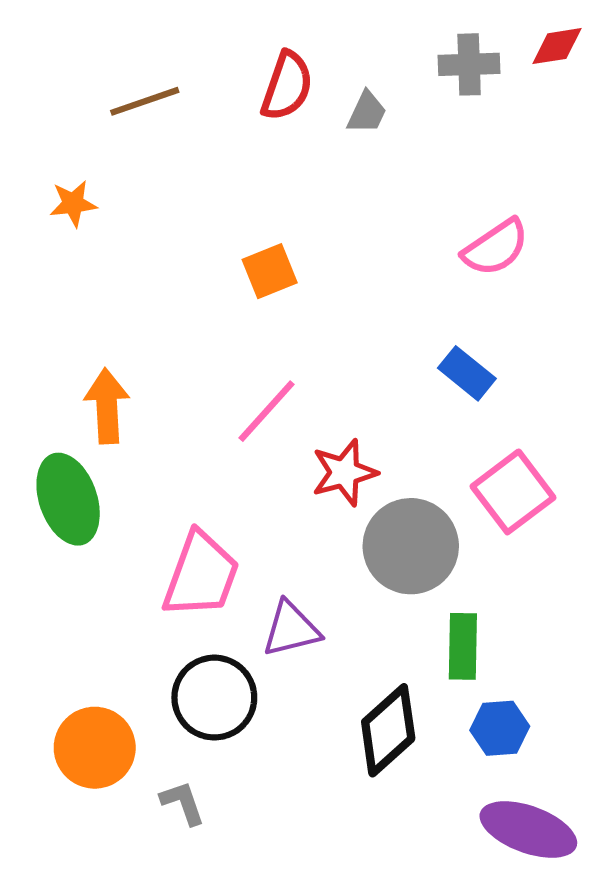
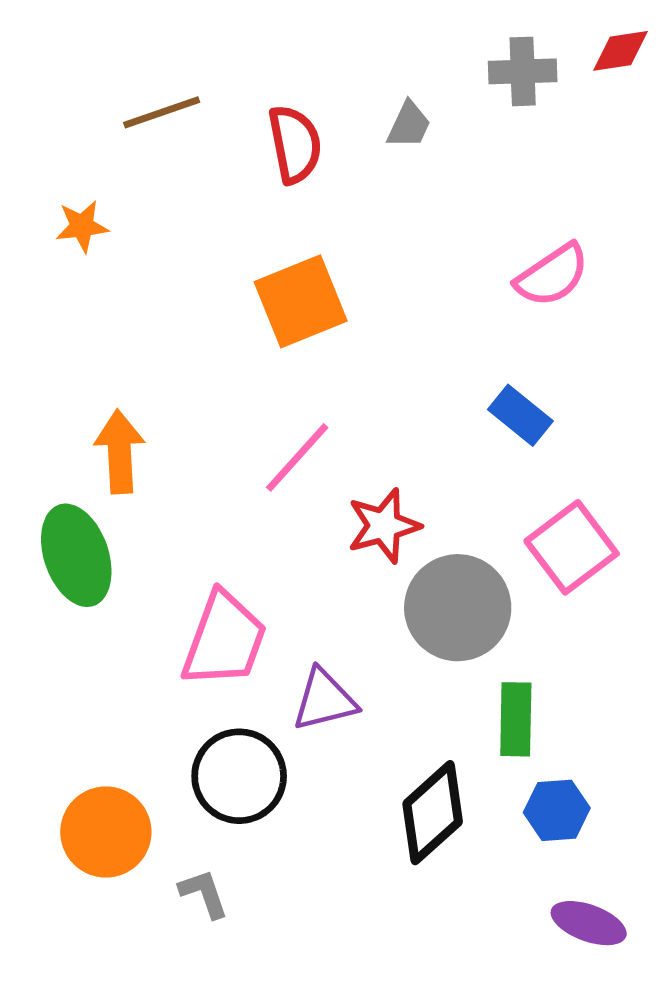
red semicircle: (287, 86) -> (295, 144), moved, turned -30
orange square: (270, 271) -> (301, 301), size x1.5
purple ellipse: (528, 829) -> (589, 923), size x0.7

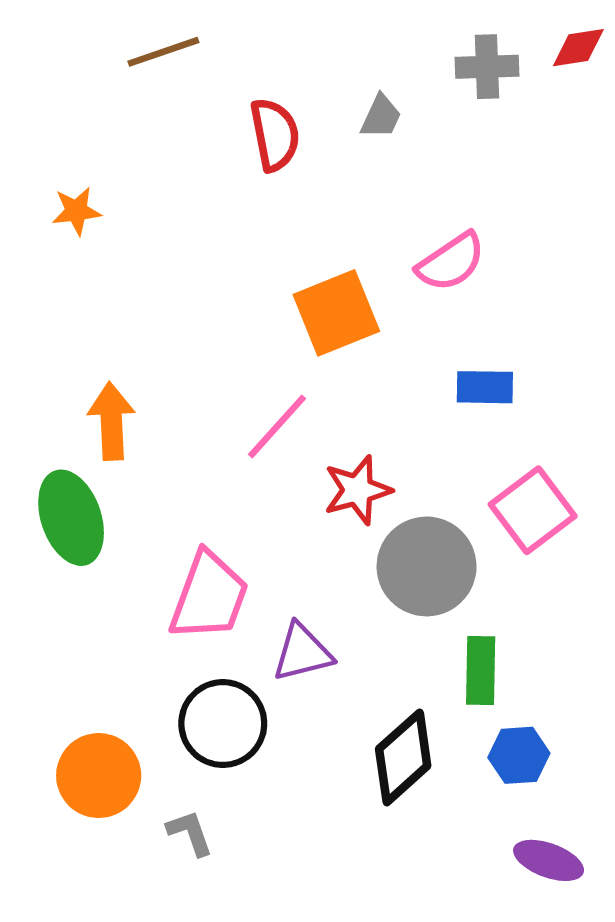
brown line: (162, 112) -> (163, 52), moved
pink semicircle: (552, 275) -> (451, 262), moved
orange square: (301, 301) -> (336, 313), moved
blue rectangle: (520, 415) -> (485, 387), turned -38

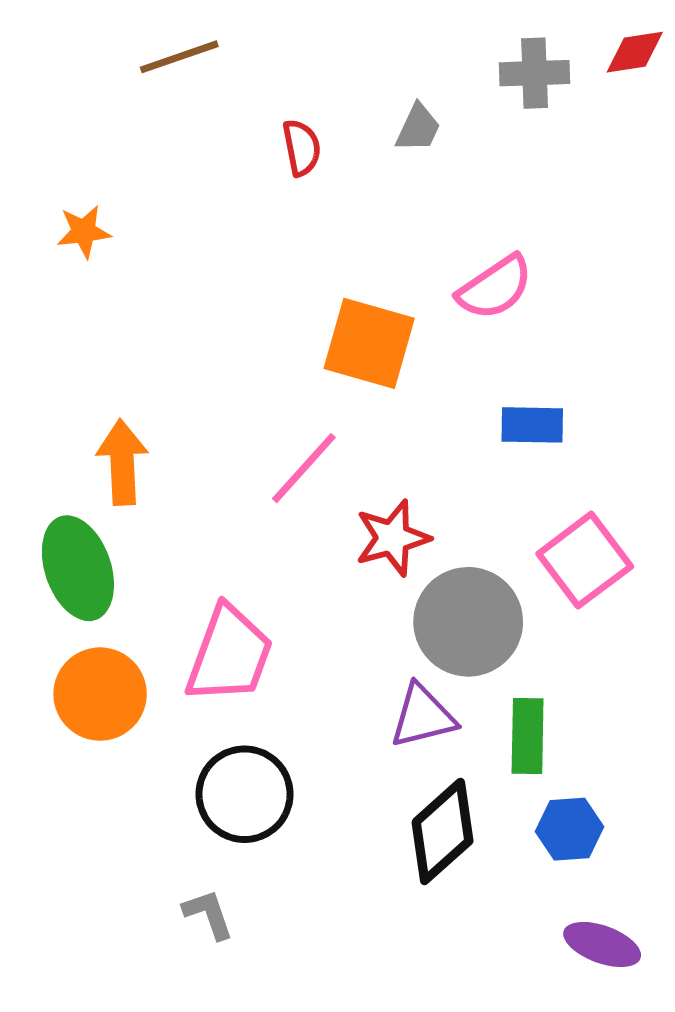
red semicircle: (275, 135) -> (302, 148), size x0.7
orange square: (336, 313) -> (369, 343), turned 38
purple triangle: (302, 652) -> (423, 716), moved
orange circle: (99, 776) -> (100, 694), moved

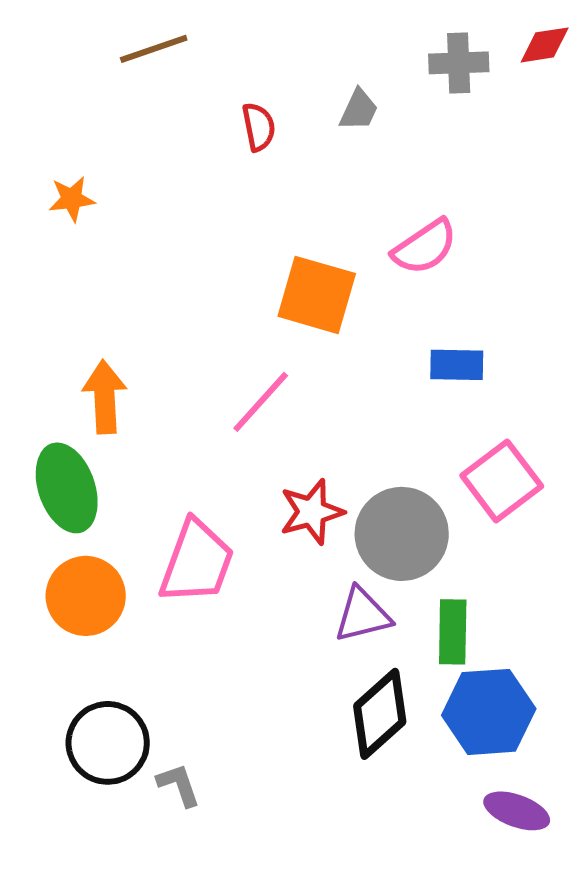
red star: (392, 538) -> (312, 512), moved
black circle: (245, 794) -> (108, 743), moved
blue hexagon: (570, 829) -> (489, 712), size x1.6

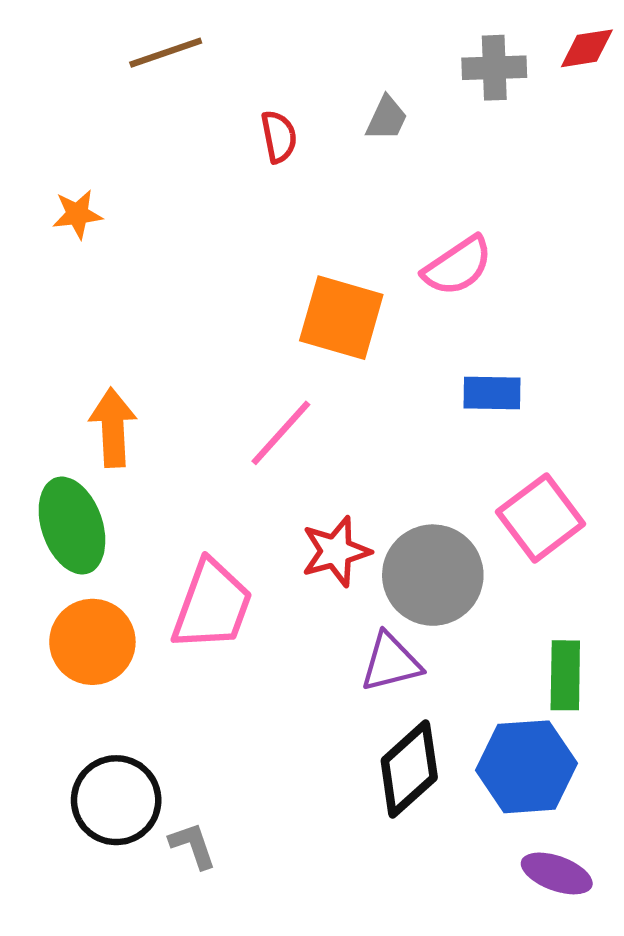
green rectangle: (453, 632) -> (565, 675), moved

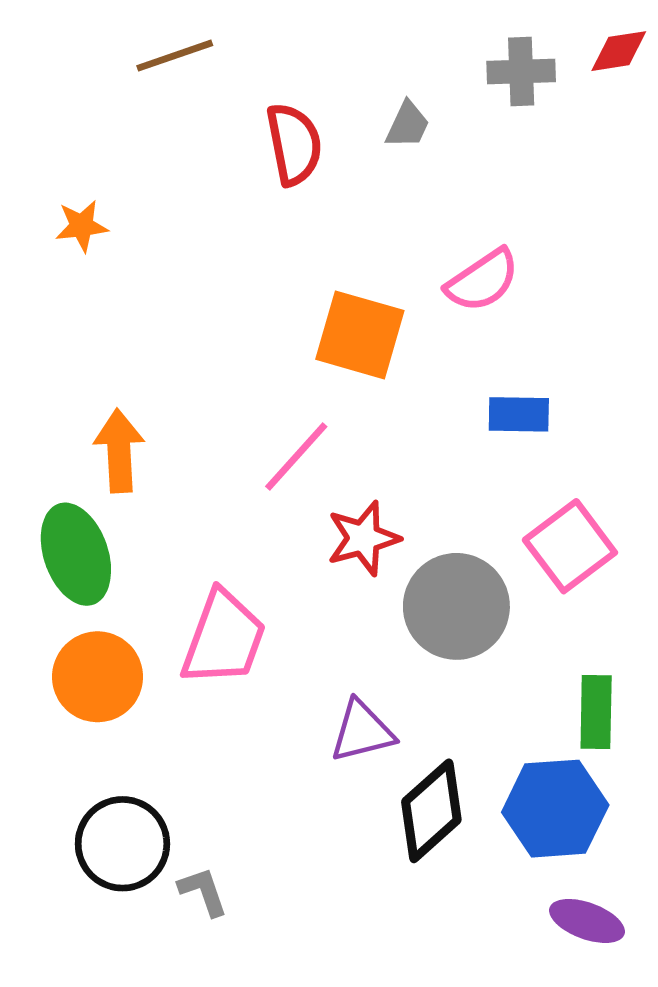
red semicircle: (279, 137) -> (294, 144), size x1.5
red star: (336, 551) -> (363, 538), moved
purple triangle: (391, 662) -> (362, 731), moved

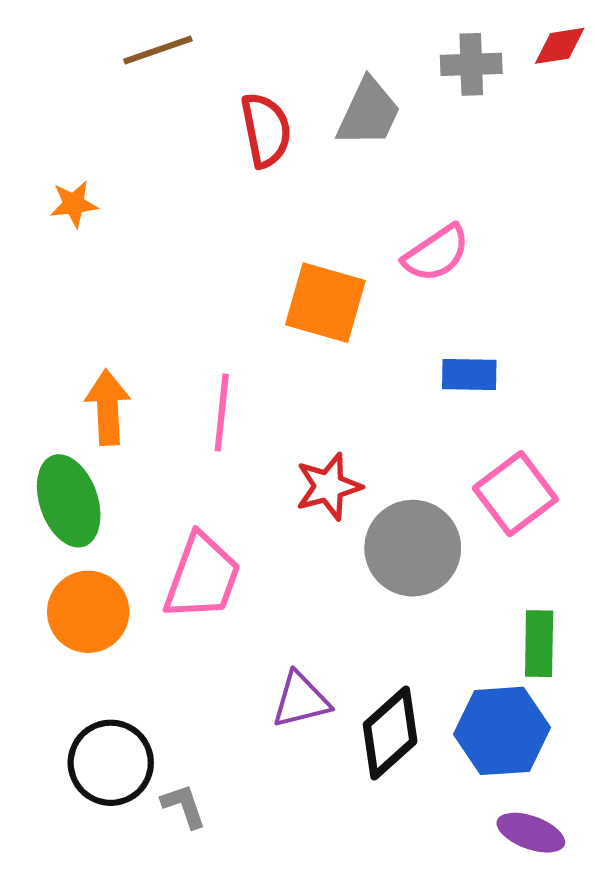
gray trapezoid: (408, 125) -> (369, 113), size x1.6
pink line: (296, 456) -> (222, 413), moved, turned -36
purple triangle: (362, 731) -> (301, 700), moved

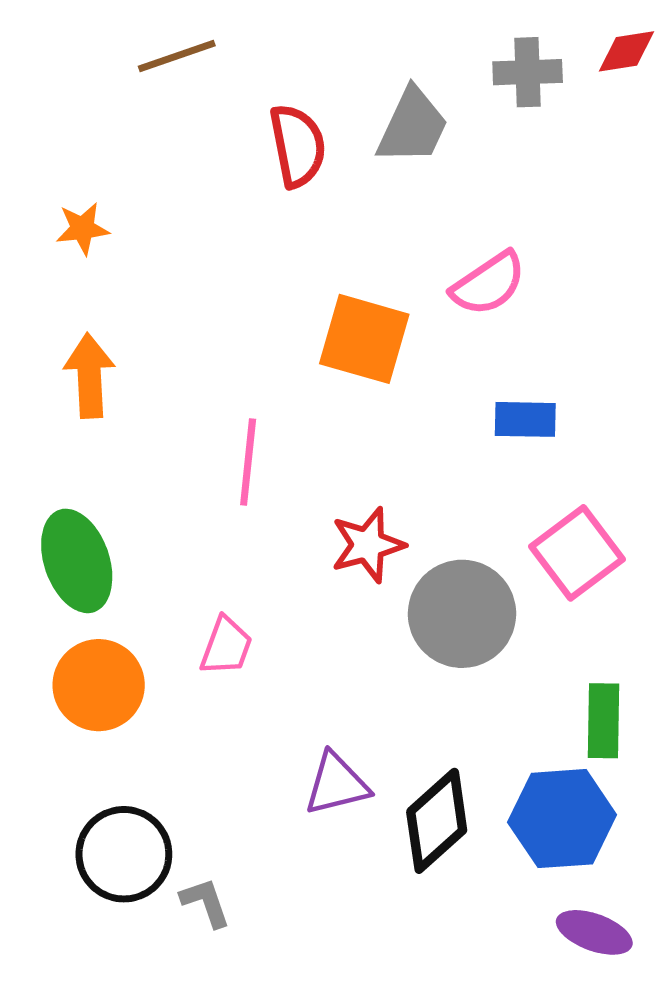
orange arrow: (108, 407) -> (89, 376), moved
pink trapezoid: (202, 577) -> (226, 646), size x0.6

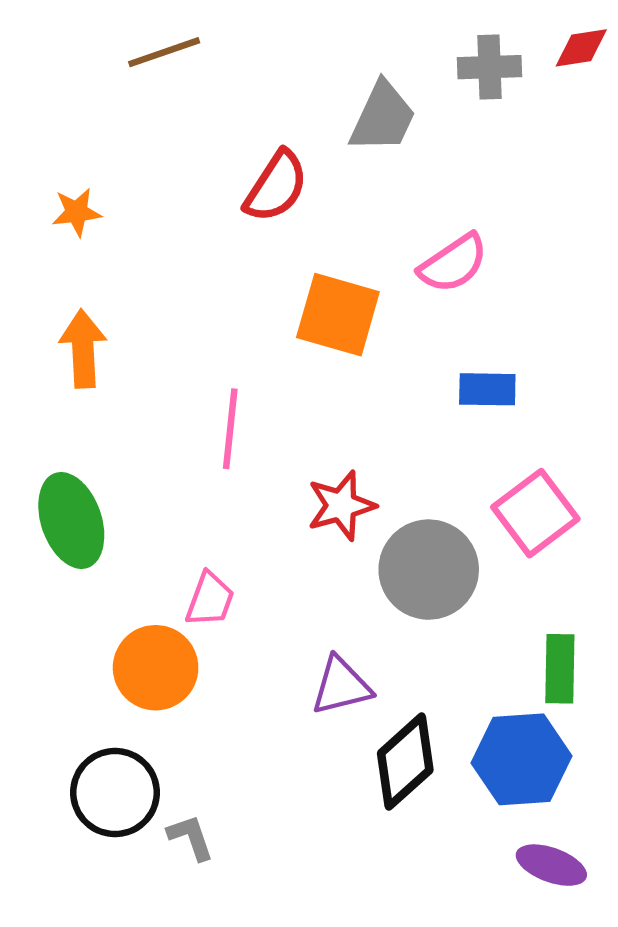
red semicircle: (298, 146) -> (276, 187), moved, turned 44
orange circle: (99, 685) -> (156, 668), moved
purple triangle: (337, 784) -> (341, 686), moved

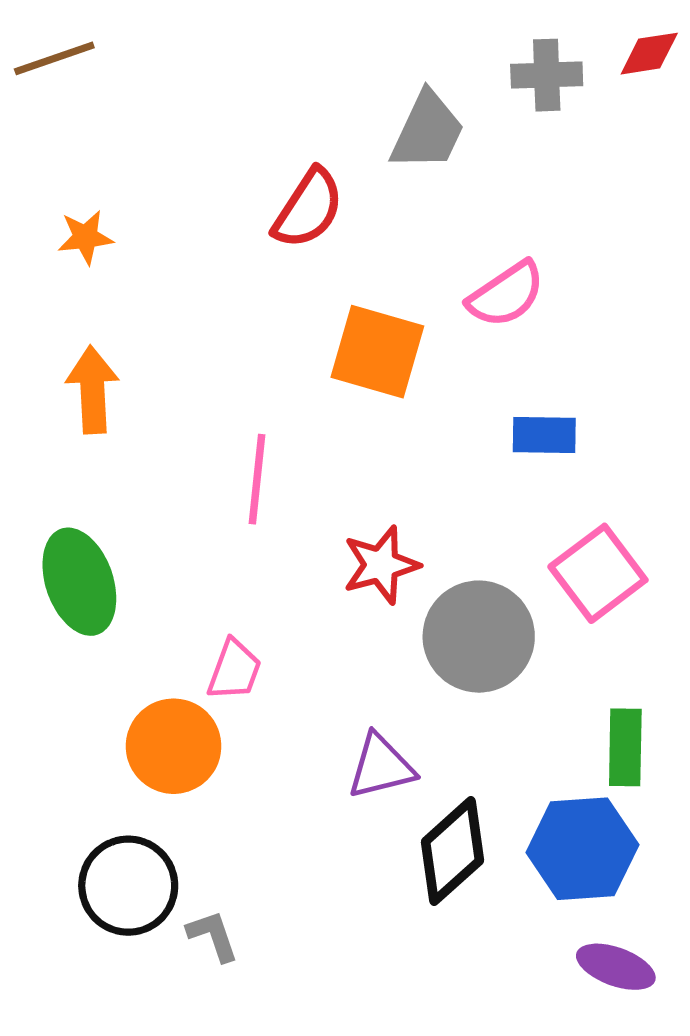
brown line: (164, 52) -> (54, 58), moved

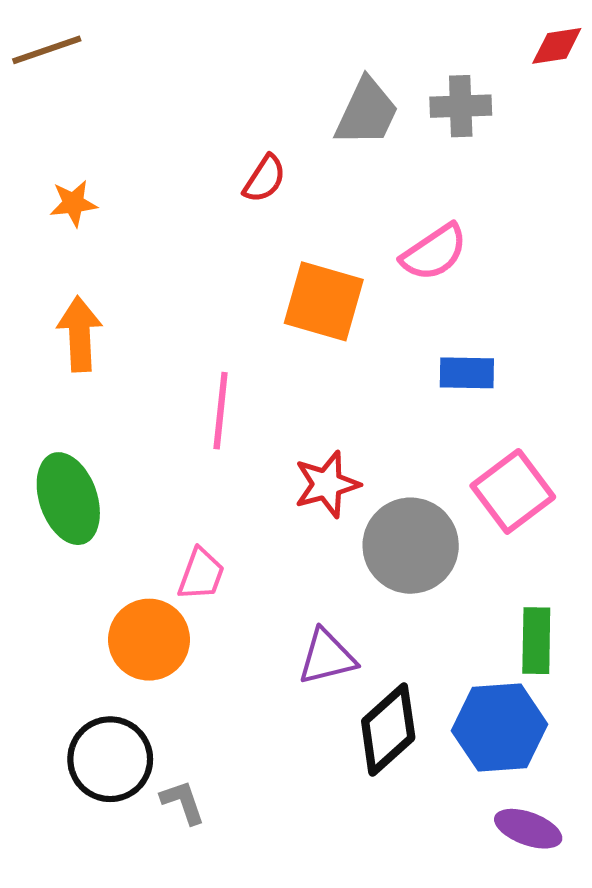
gray cross: (547, 75) -> (461, 106), moved
red semicircle: (308, 209) -> (264, 179), size x0.7

